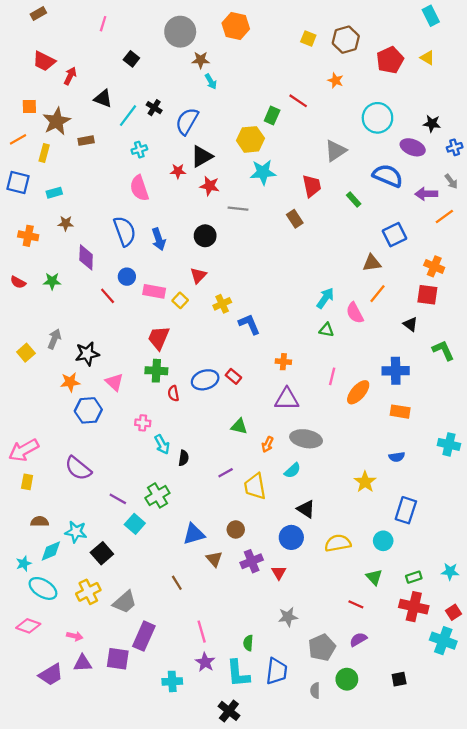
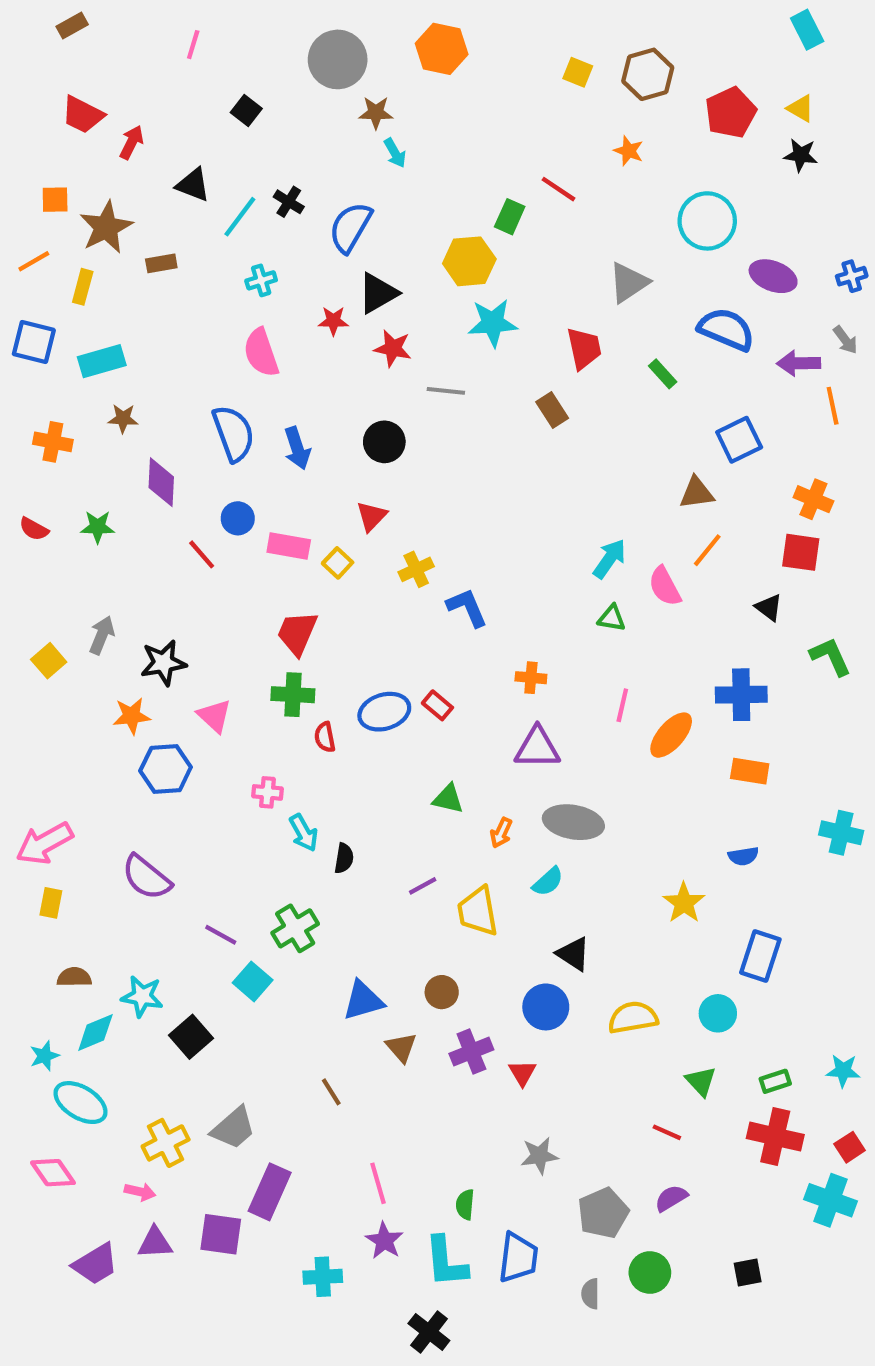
black star: (432, 124) -> (801, 155), moved
cyan rectangle: (54, 193) -> (102, 361), size x1.5
orange line: (444, 217) -> (833, 406), turned -66
yellow cross: (88, 592) -> (166, 1143), moved
pink diamond: (28, 626) -> (53, 1173), turned 35

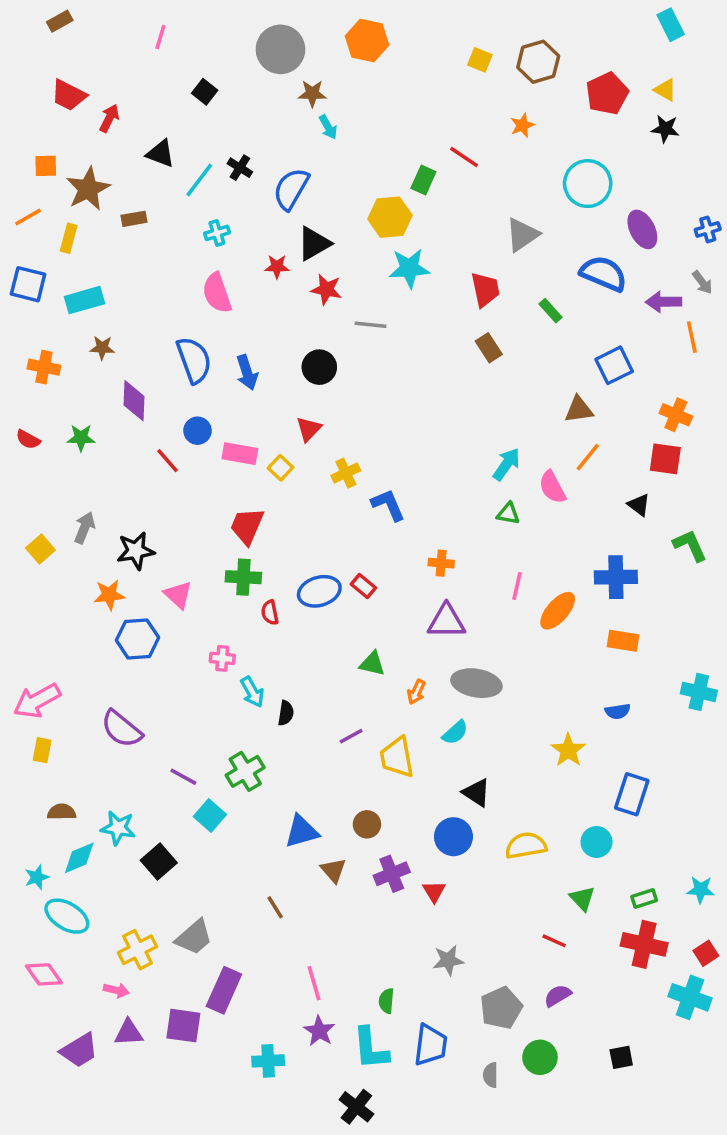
orange star: (629, 151) -> (522, 125), turned 30
purple ellipse: (773, 276) -> (642, 229), turned 42
brown rectangle: (552, 410) -> (489, 348), moved

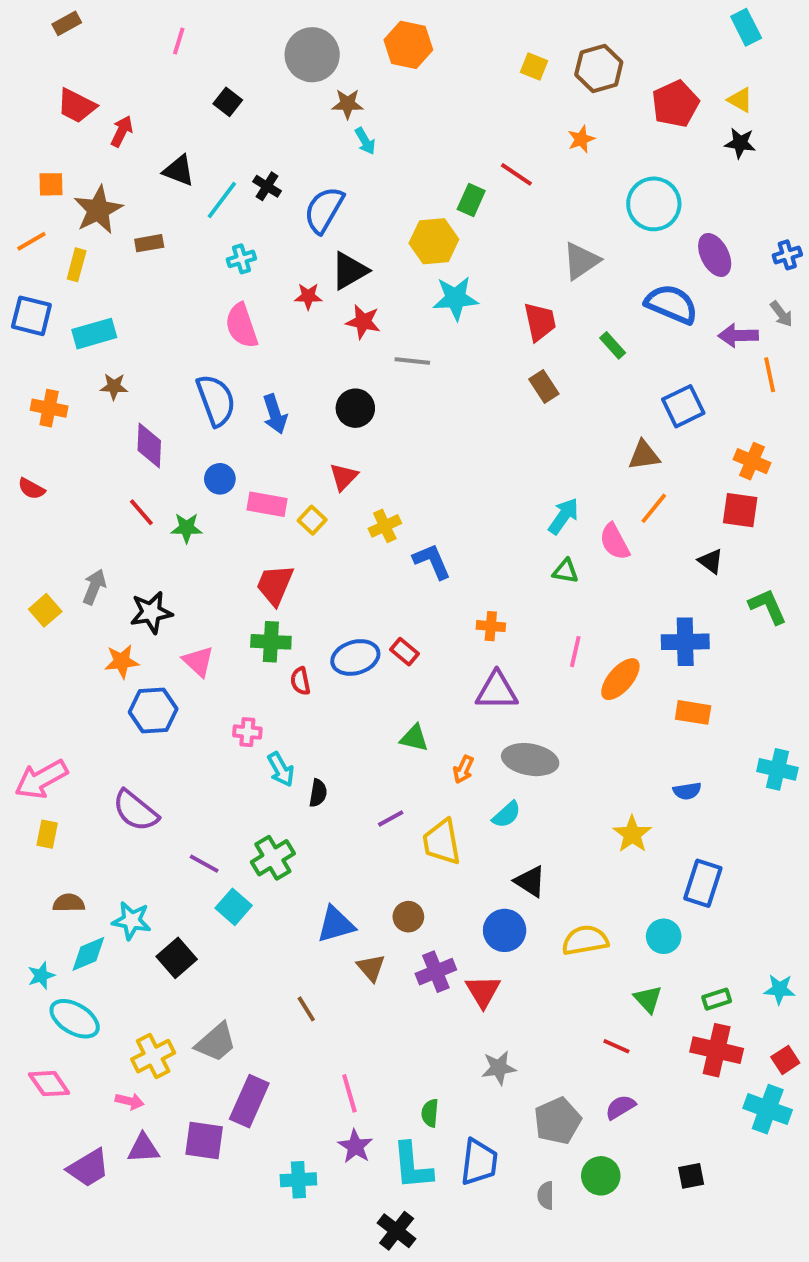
green star: (81, 438) -> (187, 528), moved
red line: (167, 461) -> (141, 512), moved
red triangle: (434, 891) -> (483, 991), size x1.4

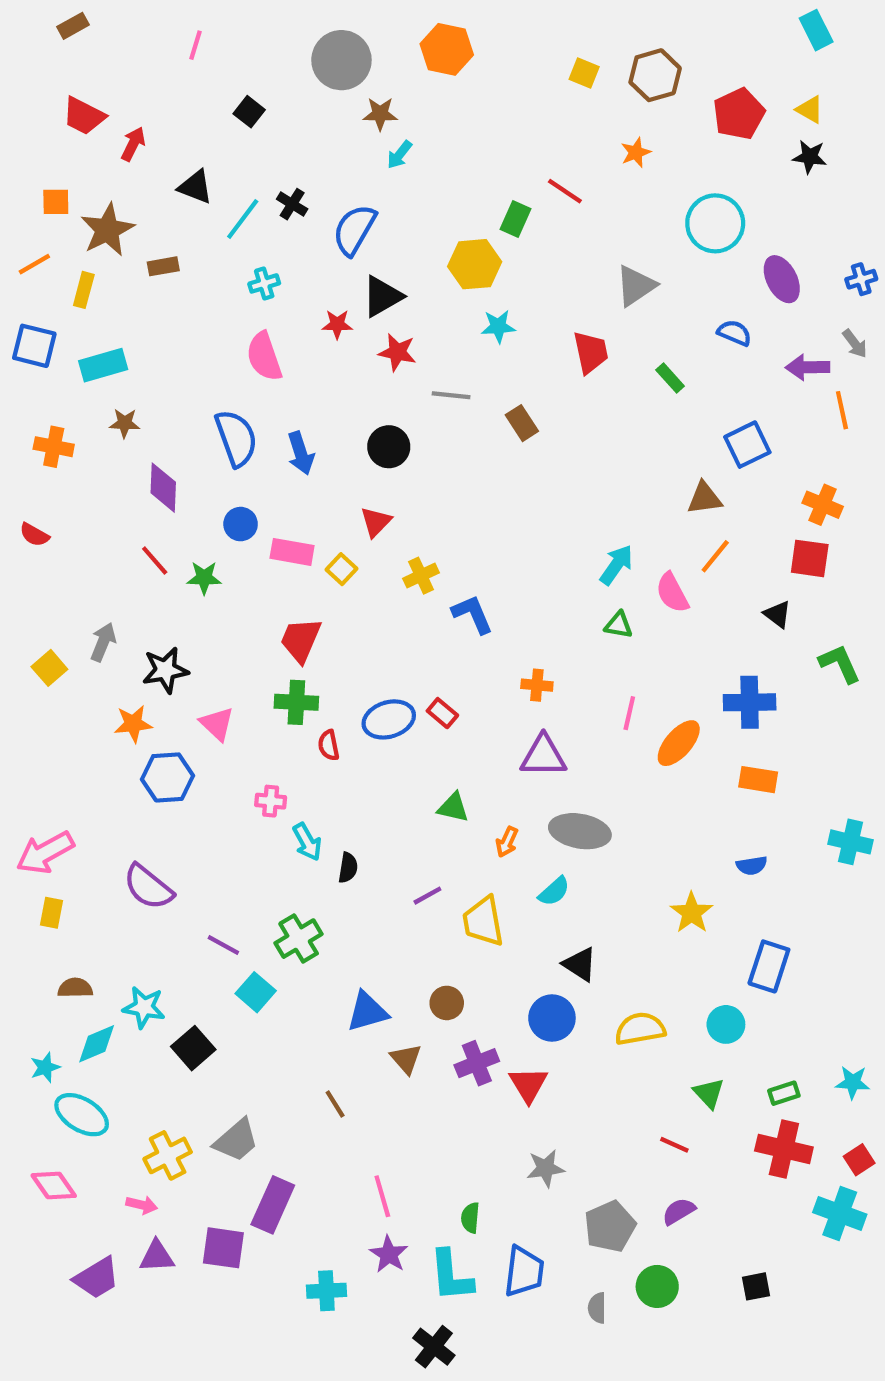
cyan arrow: (365, 141) -> (399, 155), turned 68
cyan star: (455, 298) -> (498, 326), size x0.7
blue semicircle: (671, 304) -> (735, 333), size x0.6
brown rectangle: (544, 387) -> (522, 423), moved

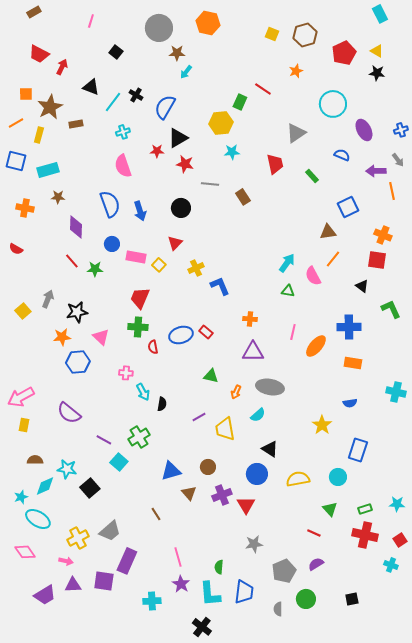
cyan cross: (840, 1213) -> (391, 565), size x0.6

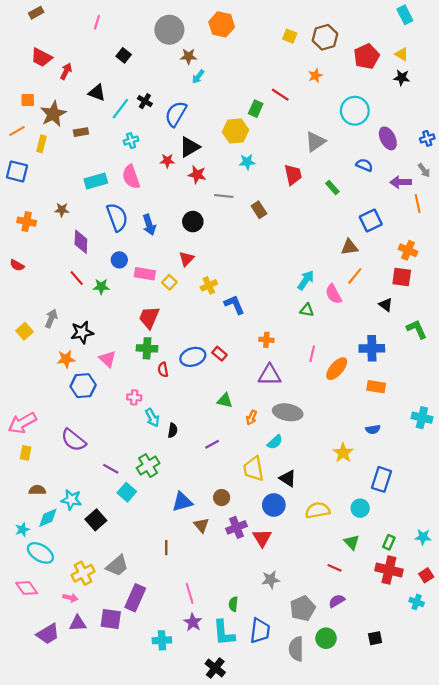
cyan rectangle: (48, 170) -> (96, 181), moved
yellow trapezoid: (225, 429) -> (254, 469), moved
green rectangle: (365, 509) -> (389, 542), turned -48
brown line: (156, 514) -> (166, 548), turned 32
gray semicircle: (278, 609) -> (296, 649), size x1.6

